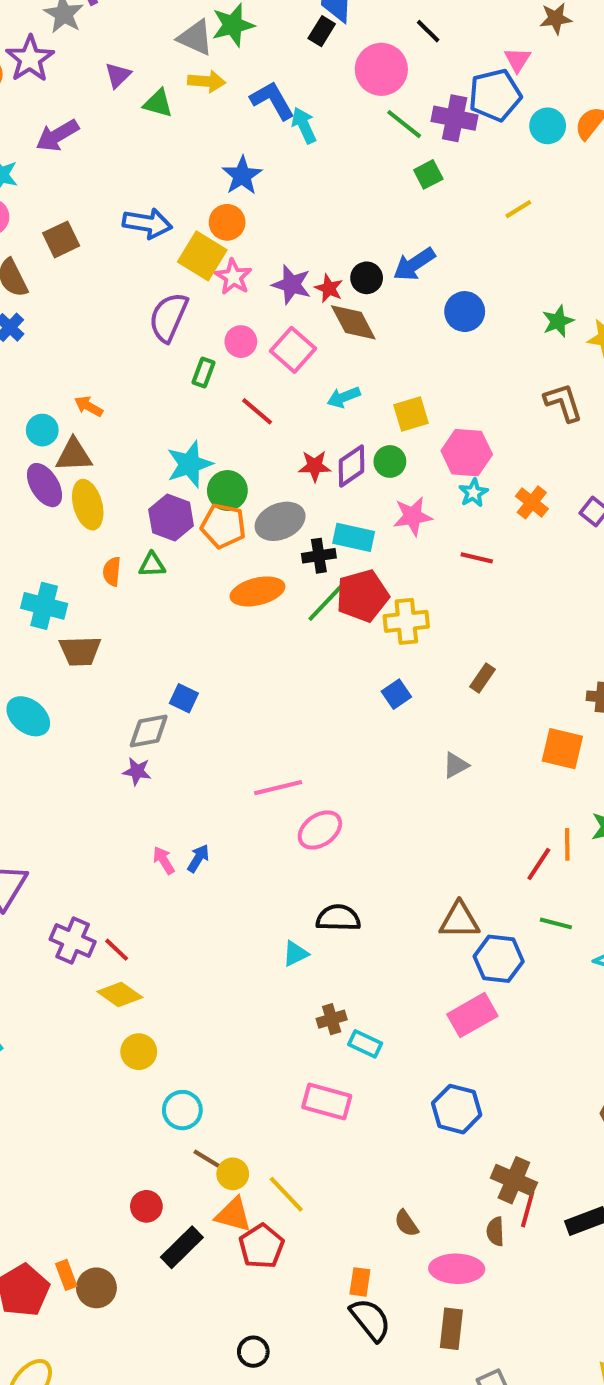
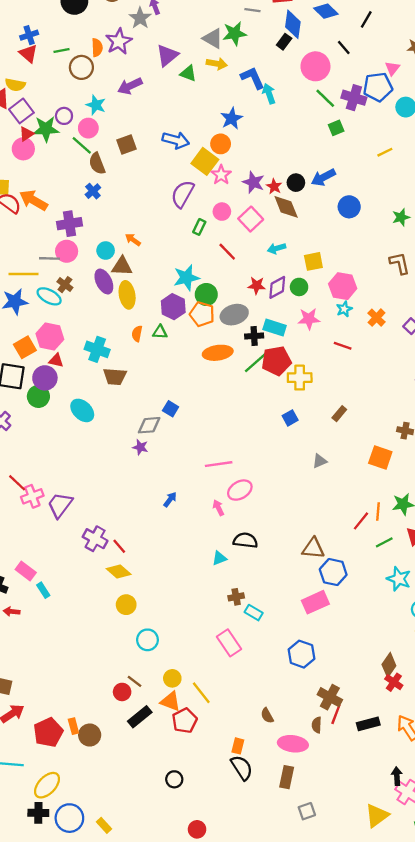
purple triangle: (118, 75) -> (167, 55), size x1.5
pink arrow: (164, 860) -> (218, 508), moved
green line: (556, 923) -> (384, 542), moved, turned -48
pink rectangle: (327, 1102) -> (229, 643), turned 35
brown line: (206, 1158) -> (135, 681), moved

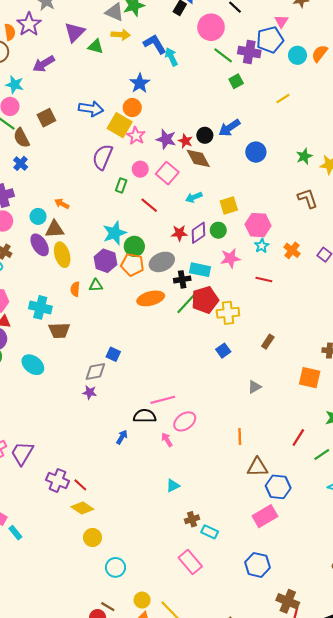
orange line: (378, 511) -> (240, 437), moved
black semicircle: (245, 540) -> (145, 416), moved

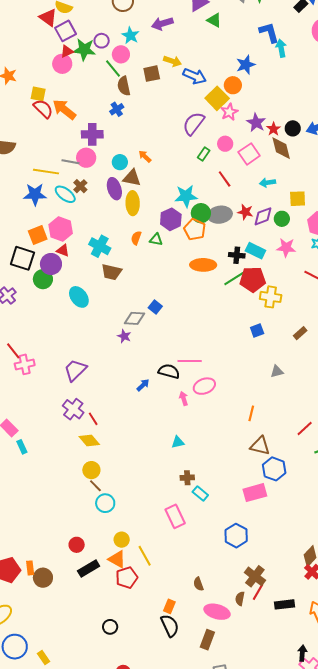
yellow arrow: (121, 35) -> (172, 61), moved
gray ellipse: (162, 262) -> (220, 215), moved
purple trapezoid: (22, 453) -> (75, 370), moved
brown line: (108, 607) -> (95, 486), moved

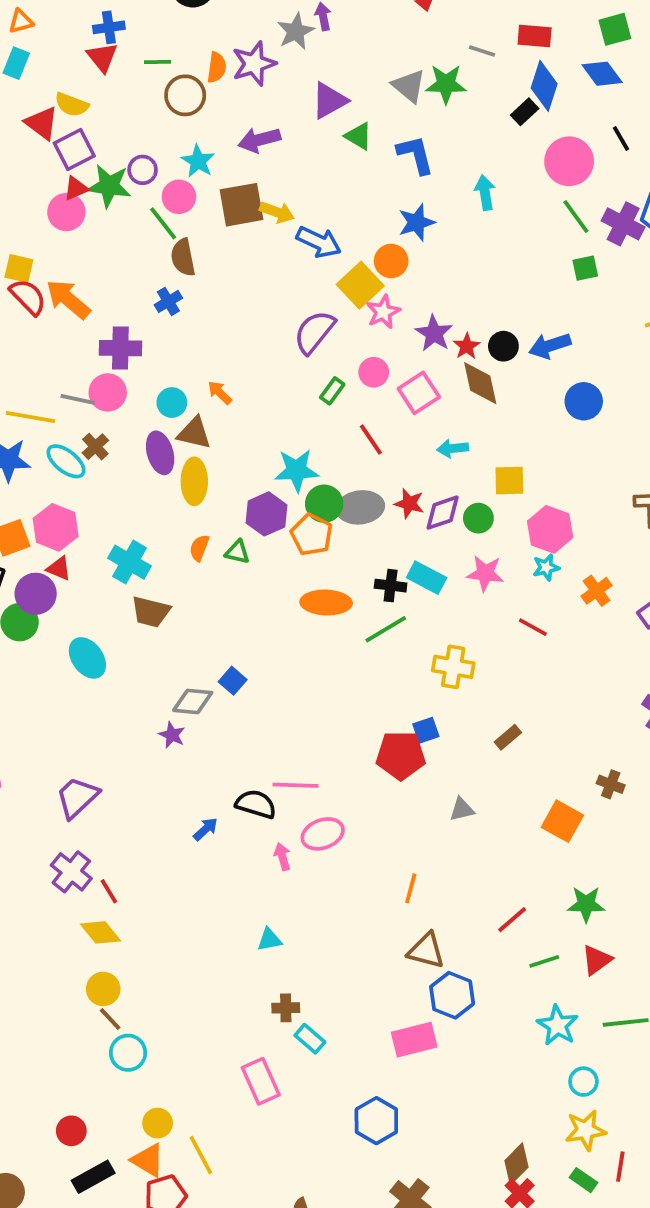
blue L-shape: (269, 33) -> (416, 155), moved
brown square: (152, 74) -> (241, 205), moved, size x1.4
red pentagon: (253, 279) -> (401, 755), moved

